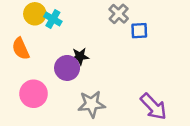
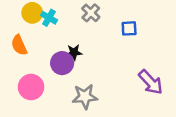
gray cross: (119, 14) -> (91, 13), moved
purple arrow: (153, 107) -> (151, 82), moved

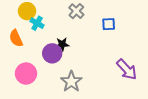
cyan cross: (49, 18) -> (37, 23), moved
gray star: (85, 97) -> (71, 82), turned -30

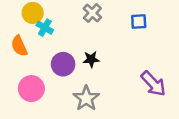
blue square: (109, 24) -> (139, 22), moved
black star: (62, 44) -> (91, 59), moved

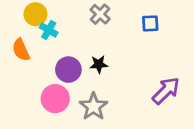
purple arrow: (153, 84) -> (166, 91), turned -92
pink circle: (31, 89) -> (55, 99), moved

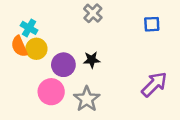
yellow circle: (35, 14) -> (36, 49), moved
blue square: (150, 23) -> (152, 24), moved
cyan cross: (49, 30) -> (29, 28), moved

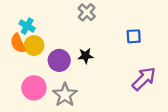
blue square: (152, 24) -> (134, 36), moved
pink circle: (51, 92) -> (34, 88), moved
gray star: (87, 99) -> (65, 95), moved

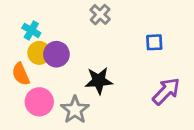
orange semicircle: (18, 43) -> (21, 74), moved
black star: (86, 56) -> (99, 81), moved, size x1.5
purple circle: (59, 60) -> (56, 54), moved

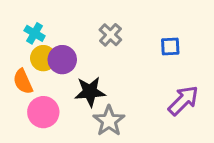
gray cross: (100, 15) -> (110, 35), moved
black star: (99, 81) -> (90, 92), moved
gray star: (75, 110) -> (109, 121), moved

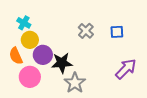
gray cross: (110, 35) -> (86, 31), moved
purple circle: (62, 60) -> (43, 55), moved

